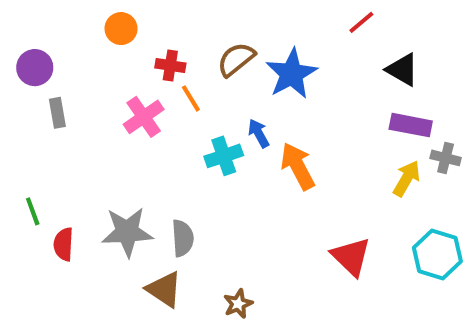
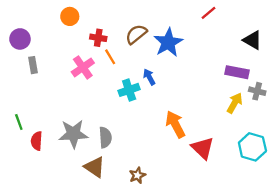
black triangle: (402, 70) -> (252, 40), moved
orange arrow: (298, 166) -> (175, 124), moved

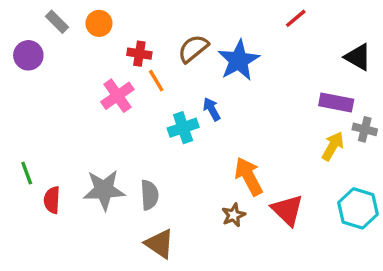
gray rectangle: (33, 65) -> (57, 22), moved, turned -35
brown triangle: (95, 167) -> (160, 244), moved
brown star: (137, 175) -> (234, 215), moved

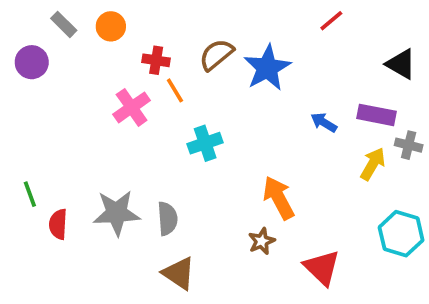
blue arrow: (212, 109) -> (324, 122), moved, turned -30
red triangle: (287, 210) -> (322, 268), moved

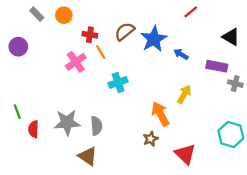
purple circle: (32, 62) -> (18, 47), moved
blue arrow: (324, 122) -> (181, 54), moved
yellow arrow: (373, 164) -> (184, 94), moved
brown triangle: (179, 273) -> (88, 156), moved

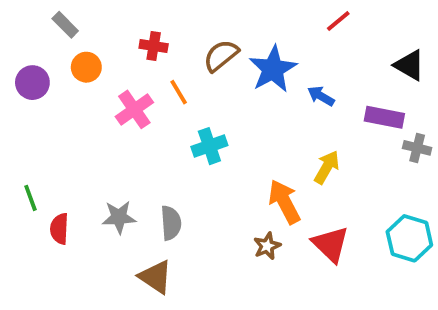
orange circle: (64, 15) -> (86, 67), moved
red cross: (90, 35) -> (154, 46), moved
gray star: (67, 123) -> (119, 217), size x0.7
red triangle: (185, 154) -> (331, 244), moved

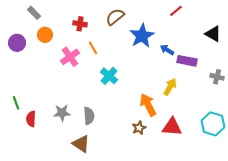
brown semicircle: (221, 56) -> (115, 17), moved
purple rectangle: (384, 117) -> (187, 61), moved
cyan cross: (209, 146) -> (109, 76), turned -30
red triangle: (331, 244) -> (172, 127), turned -40

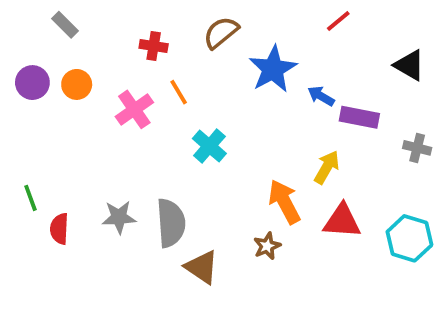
orange circle: (45, 35) -> (77, 84), moved
gray semicircle: (89, 116) -> (171, 223), size x1.4
red triangle: (172, 127) -> (342, 221), moved
brown triangle: (81, 144) -> (202, 267), moved

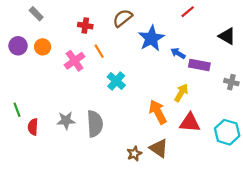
brown star: (267, 246) -> (134, 154), moved
brown triangle: (202, 267) -> (159, 148), moved

